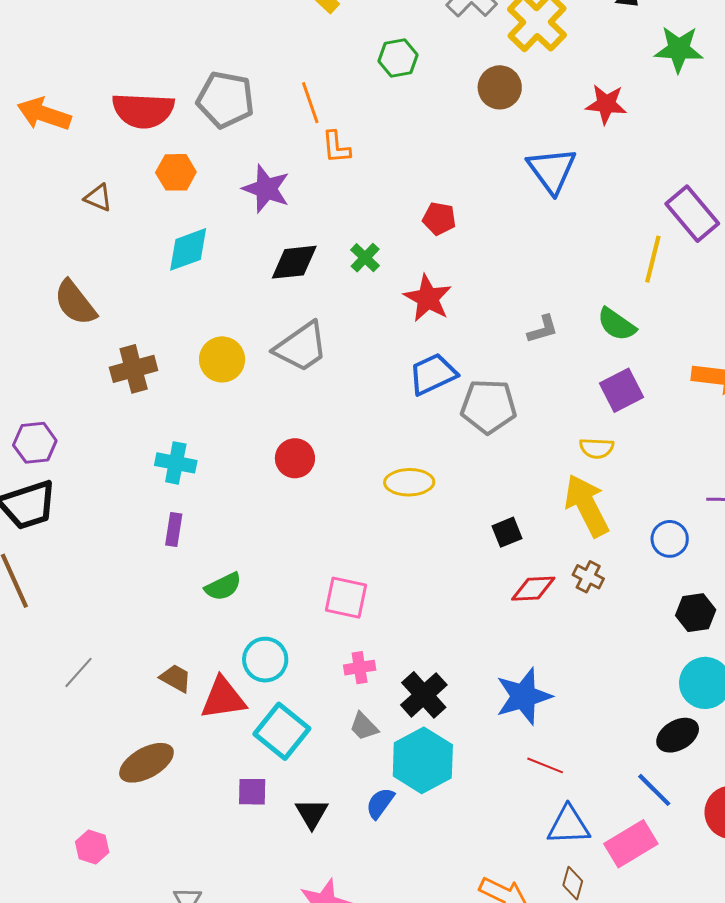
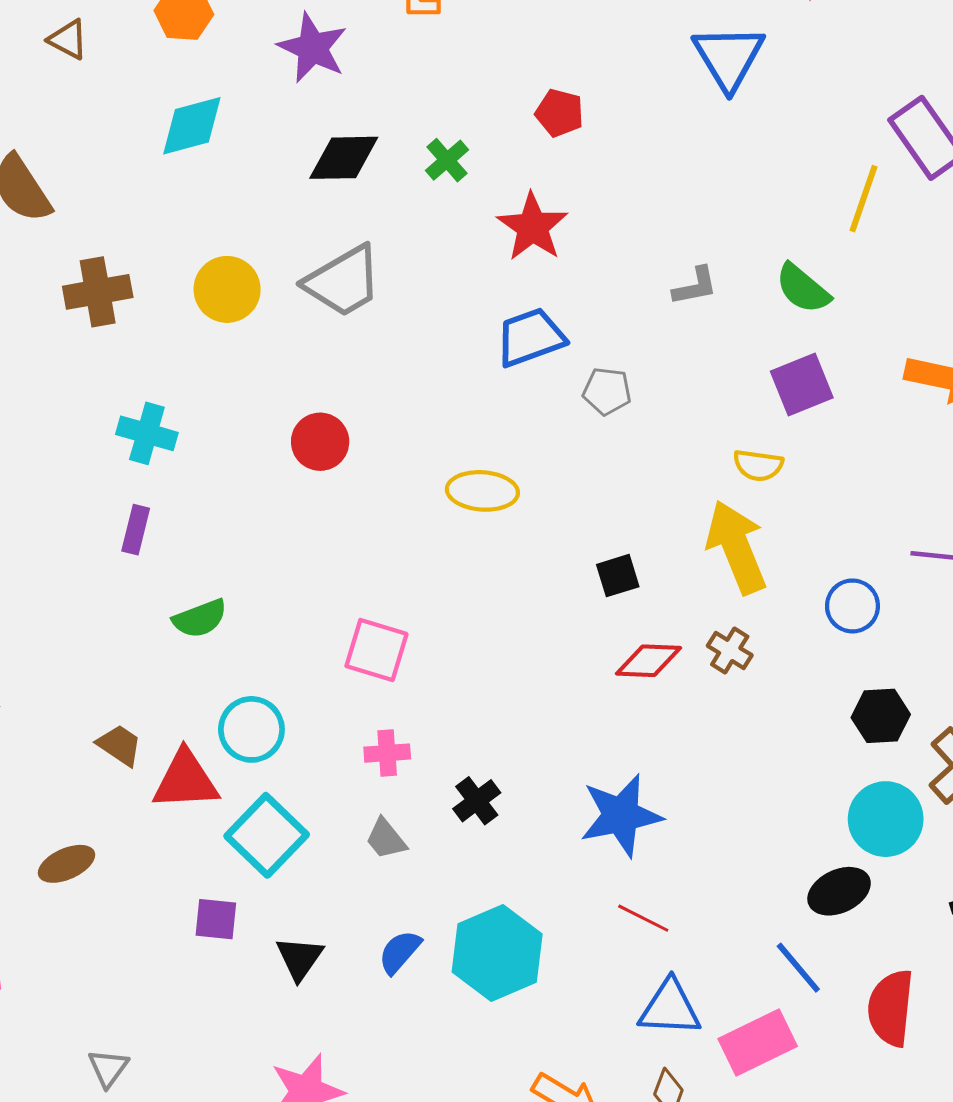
gray pentagon: (489, 406) -> (607, 391), size x0.6
black cross: (424, 695) -> (477, 801), size x0.7
cyan hexagon: (423, 760) -> (497, 953), moved
brown ellipse: (146, 763) -> (67, 864), size x0.7

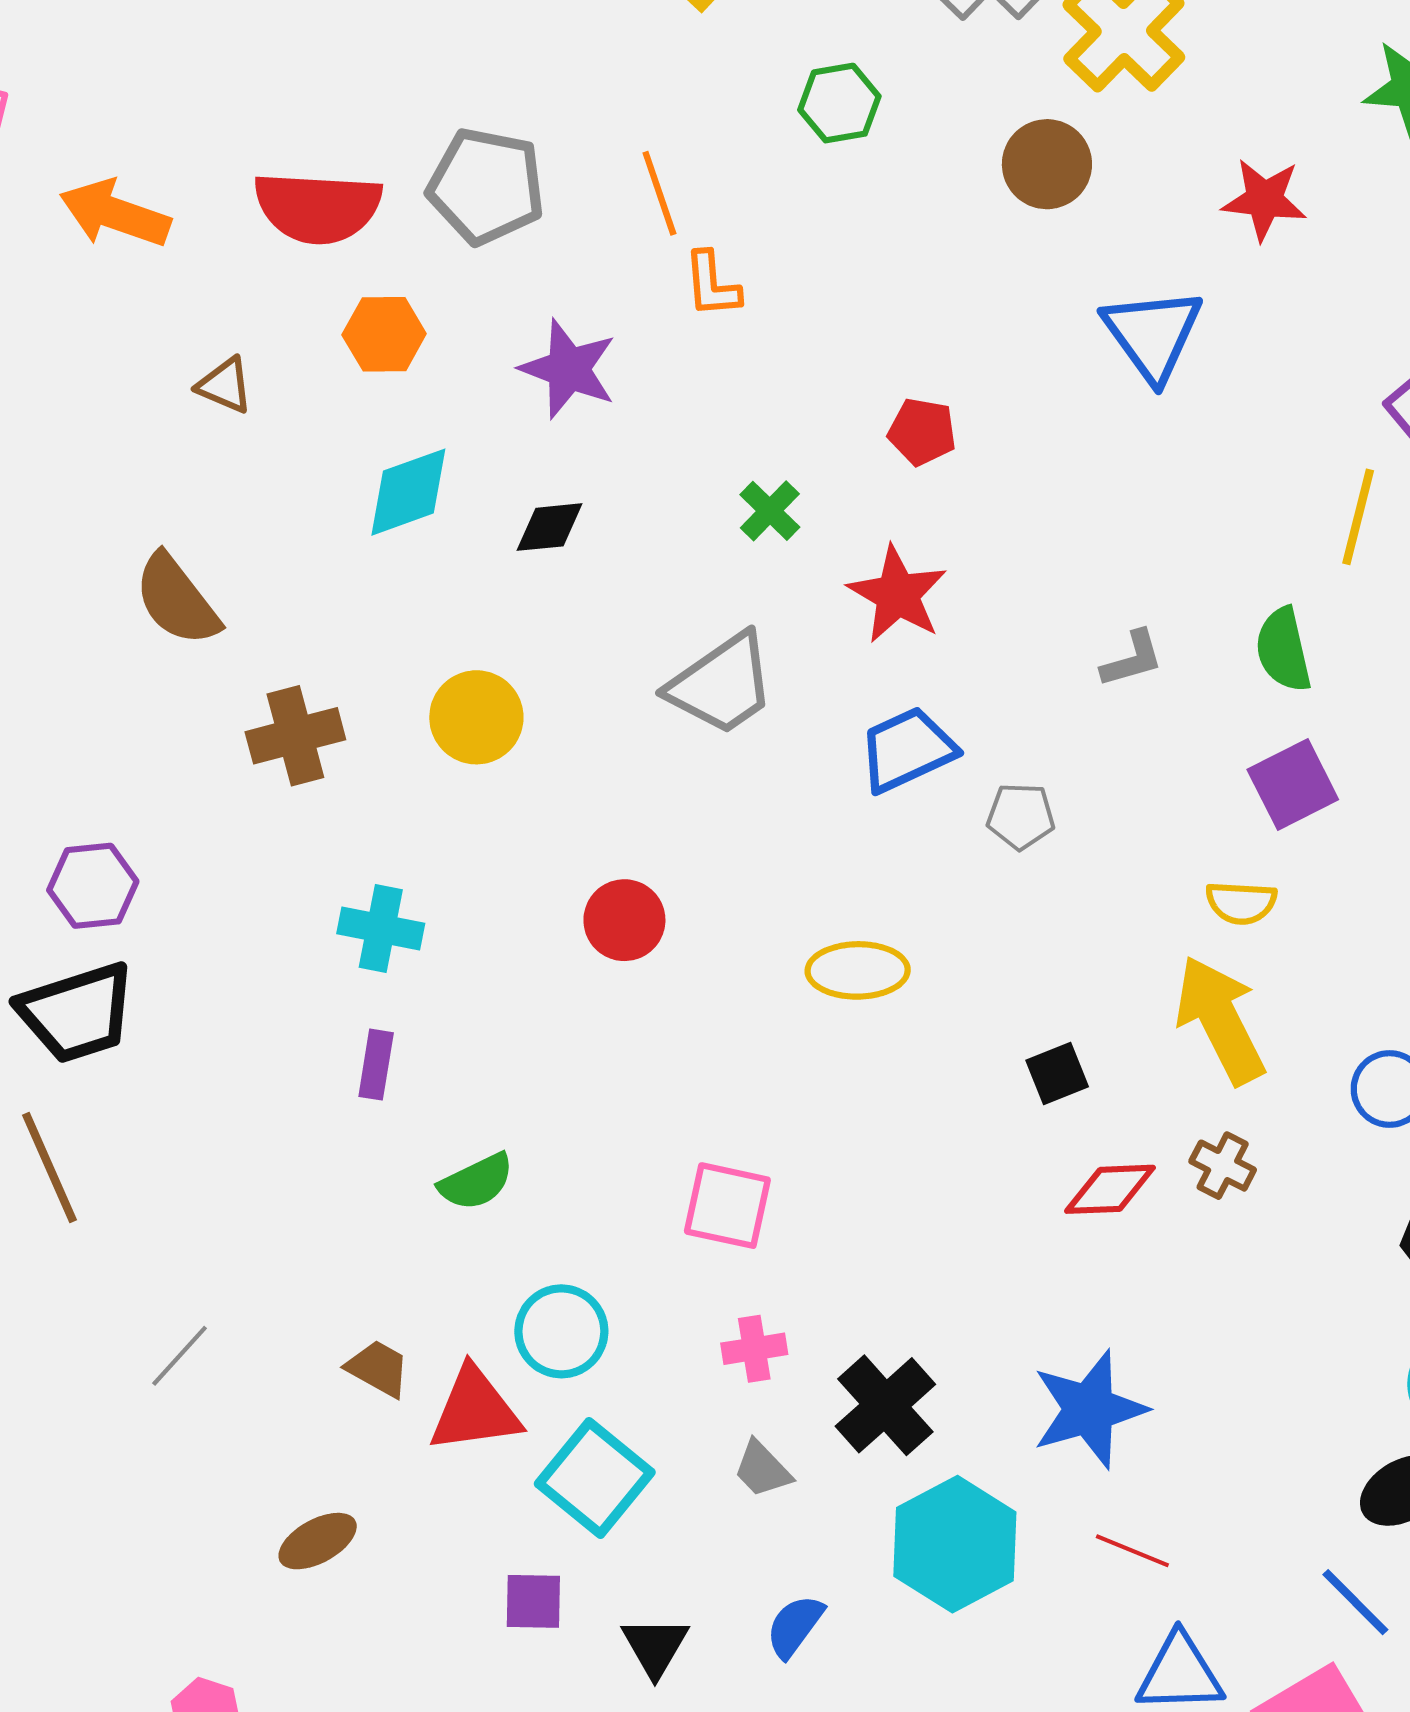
black diamond: (344, 158) -> (550, 527), moved, size x0.7
gray trapezoid: (343, 281) -> (722, 684), moved
green semicircle: (803, 289) -> (1283, 650), turned 42
black cross: (477, 801) -> (885, 1405), size x1.5
cyan hexagon: (497, 953) -> (955, 1544), moved

